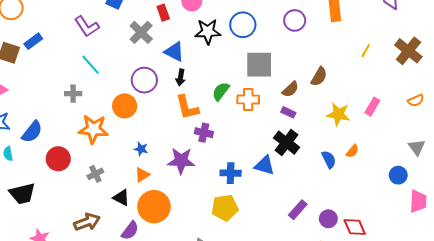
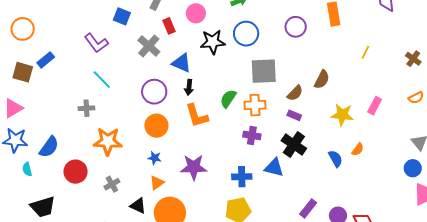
brown cross: (408, 51) -> (413, 59), moved, size x0.6
orange circle: (125, 106) -> (156, 126), moved
purple cross: (204, 133) -> (252, 135), moved
blue circle: (398, 175) -> (413, 168), moved

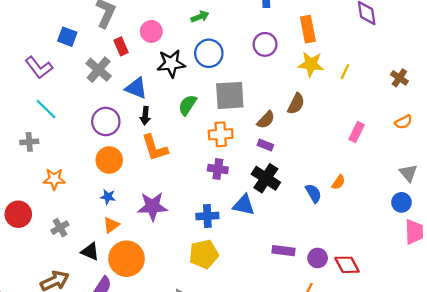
green semicircle: (228, 99) -> (187, 105), moved
yellow star: (342, 115) -> (311, 64), moved
orange star: (108, 141) -> (54, 179), size x0.7
purple rectangle: (308, 208) -> (284, 251), turned 60

